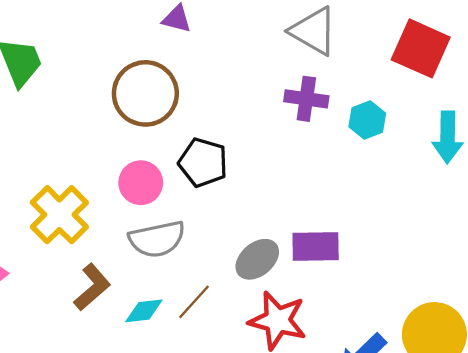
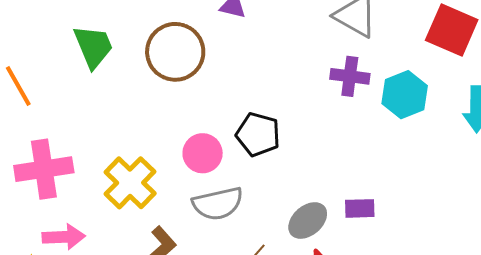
brown circle: (145, 93) -> (175, 52), moved
cyan hexagon: (367, 120) -> (405, 95), size x1.4
purple rectangle: (316, 247) -> (360, 208), size x0.7

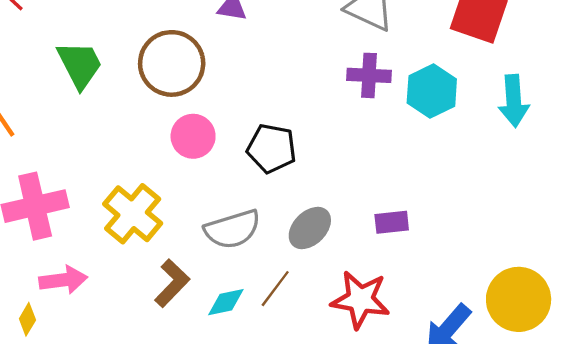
pink circle: (203, 153) -> (193, 136), moved
gray ellipse: (308, 221) -> (310, 228), moved

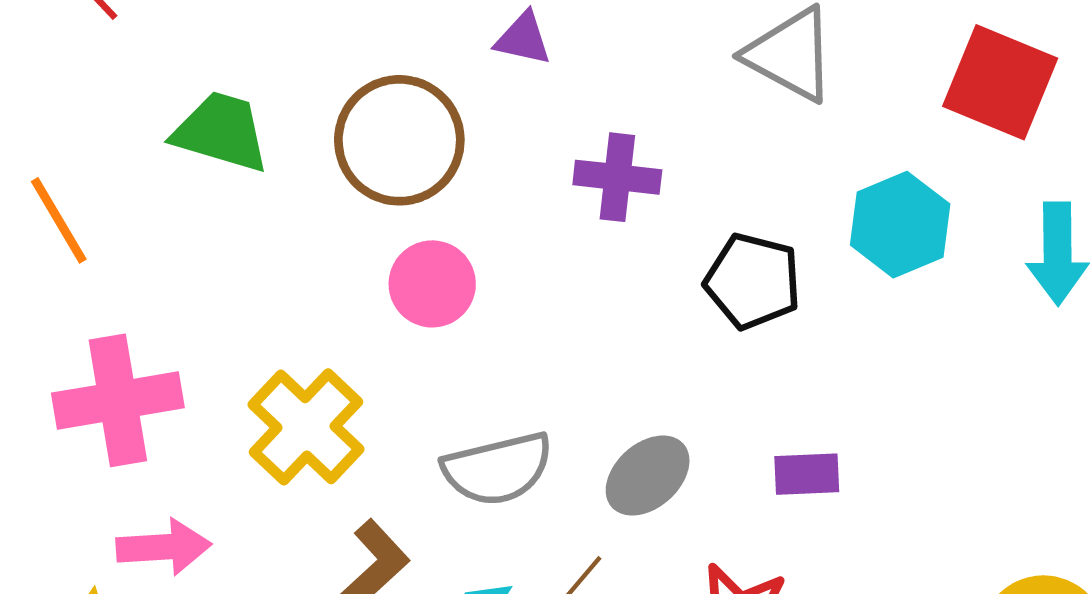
green trapezoid: (80, 65) -> (221, 132), turned -50
purple cross: (369, 75) -> (617, 177), moved
black pentagon: (272, 148) -> (753, 281), moved

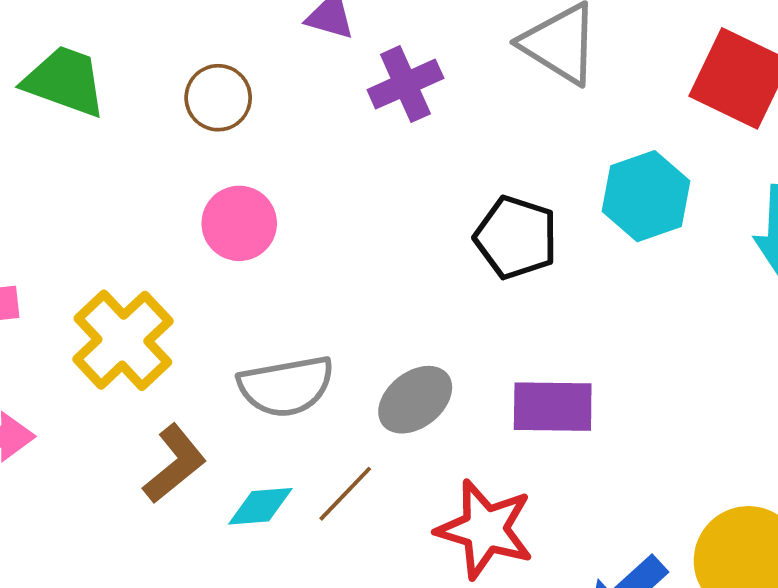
brown circle: (399, 140) -> (218, 98), size x0.6
purple cross: (617, 177) -> (405, 84), moved, turned -34
purple rectangle: (807, 474) -> (553, 407), size x1.4

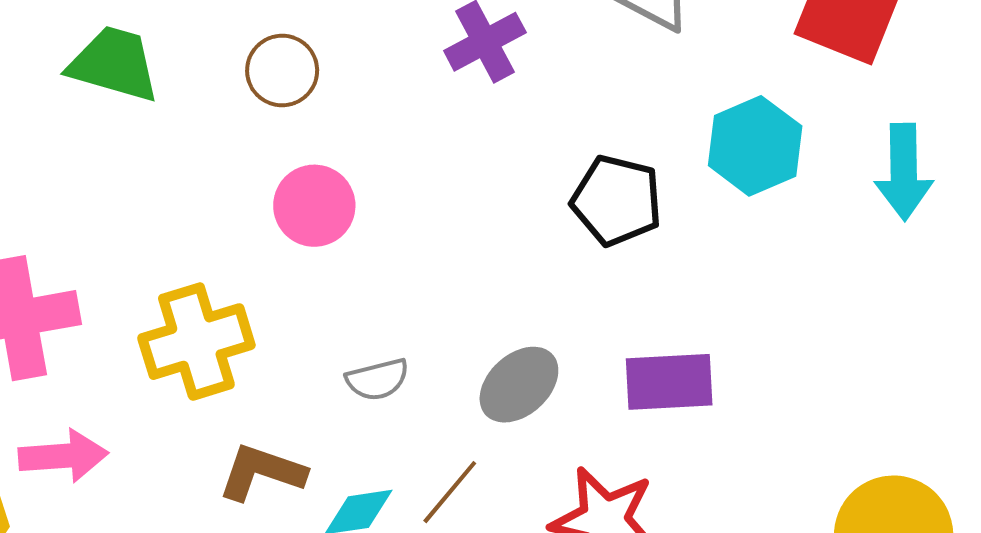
yellow cross: (123, 340) -> (196, 342), turned 30
gray semicircle: (286, 386) -> (377, 379), size x0.6
brown L-shape: (175, 464) -> (262, 472), turned -118

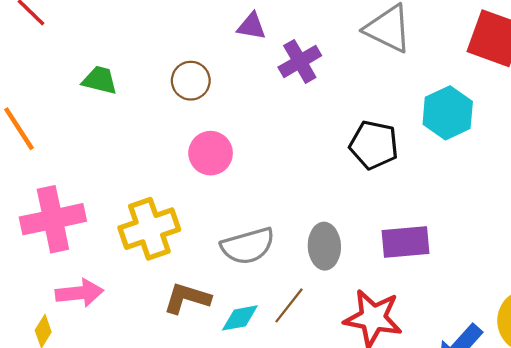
green trapezoid: (114, 64) -> (100, 80), size x0.7
gray semicircle: (377, 379) -> (248, 246), size x1.6
gray ellipse: (519, 385) -> (324, 246), turned -48

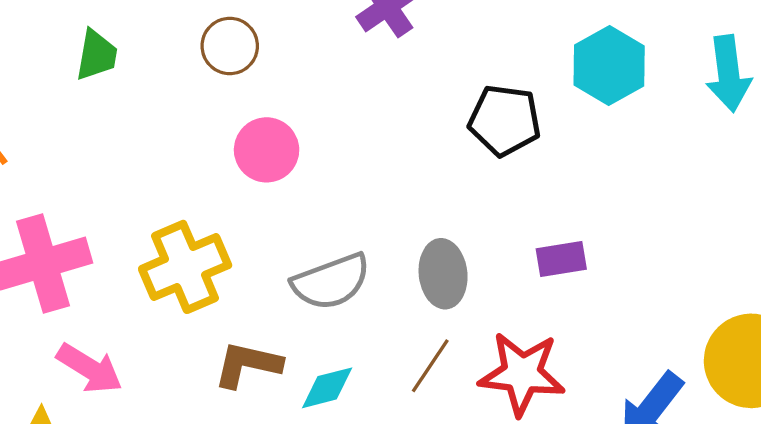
green trapezoid: (100, 80) -> (97, 55), turned 90
purple rectangle: (405, 242) -> (561, 259), size x0.7
pink arrow: (79, 293) -> (90, 368), turned 42
brown line: (289, 305) -> (430, 366), moved

